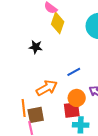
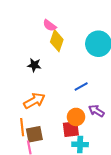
blue line: (74, 72) -> (81, 86), moved
orange arrow: (47, 88) -> (34, 101), moved

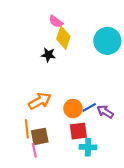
black star: (34, 65) -> (48, 55), moved
blue line: (81, 86) -> (89, 107), moved
orange circle: (76, 117) -> (73, 108), moved

